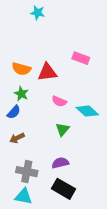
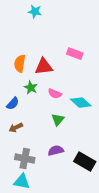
orange semicircle: (21, 69) -> (20, 64), turned 84
green star: (21, 94) -> (31, 88), moved
black rectangle: (63, 189) -> (85, 162), moved

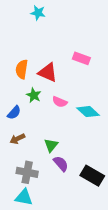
red triangle: (44, 67) -> (48, 72), turned 30
green triangle: (58, 120) -> (51, 145), moved
purple semicircle: (56, 151) -> (61, 164), turned 63

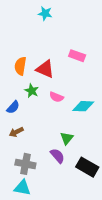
cyan star: (38, 13) -> (45, 13), moved
cyan diamond: (88, 112) -> (83, 106), turned -40
green triangle: (51, 145) -> (67, 138), moved

